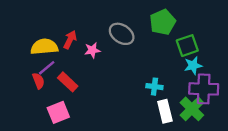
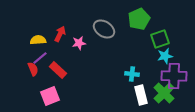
yellow semicircle: (44, 47) -> (38, 40), size x0.7

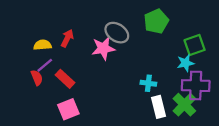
green square: (160, 39) -> (195, 45), moved
pink star: (79, 43) -> (103, 48), moved, size x1.5
pink square: (50, 96) -> (68, 109), moved

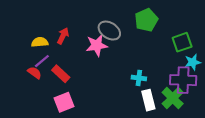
cyan star: (186, 63) -> (193, 62), moved
red semicircle: (37, 78) -> (34, 73), turned -32

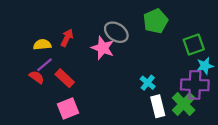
pink star: (97, 45) -> (103, 48), turned 30
cyan cross: (139, 78) -> (148, 83), turned 32

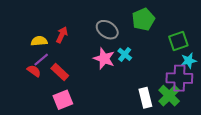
pink star: (103, 48) -> (104, 59), moved
cyan cross: (148, 83) -> (125, 54), moved

